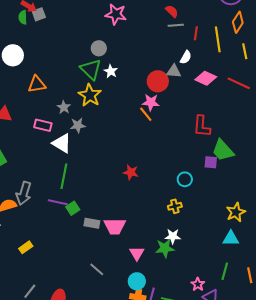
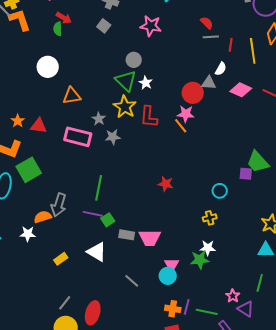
gray square: (39, 14) -> (104, 26), moved, turned -32
pink rectangle: (43, 125) -> (78, 137), size x1.5
red L-shape: (202, 126) -> (149, 117), moved
white triangle: (62, 143) -> (97, 252), moved
cyan circle: (137, 281) -> (168, 276), moved

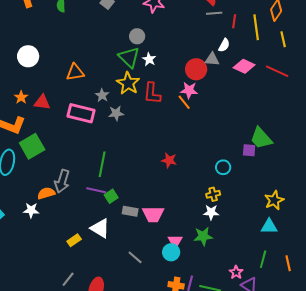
white circle: (48, 67) -> (28, 56), moved
white star: (208, 248) -> (211, 212), moved
yellow rectangle: (61, 259) -> (74, 240), moved

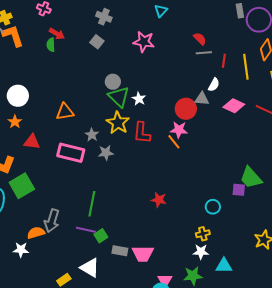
gray circle: (137, 36) -> (113, 82), moved
orange star: (21, 97) -> (15, 122), moved
cyan triangle: (269, 226) -> (224, 266), moved

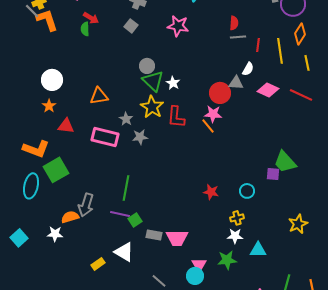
red semicircle: (200, 39) -> (234, 23), turned 48
red star: (159, 200) -> (211, 192), moved

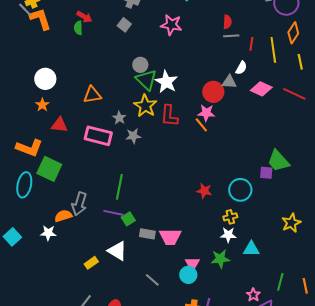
white star: (173, 83) -> (166, 82), size x1.6
green square: (56, 170) -> (49, 169), turned -35
cyan circle: (247, 191) -> (240, 190), size x1.5

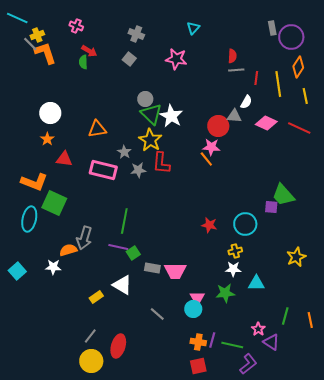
red L-shape: (169, 116) -> (161, 163), moved

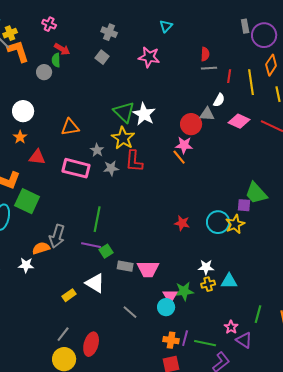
gray circle: (145, 99) -> (44, 72), moved
yellow cross: (235, 251) -> (208, 284), moved
yellow star: (296, 257) -> (235, 224), moved
green star: (225, 293) -> (184, 291), moved

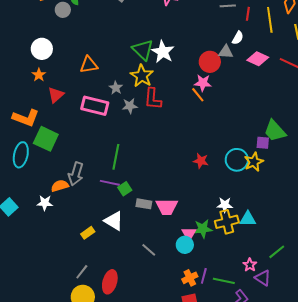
red triangle: (37, 157) -> (56, 95), turned -48
yellow cross: (208, 284) -> (227, 222), size x1.6
green line: (258, 314) -> (277, 252), turned 36
orange cross: (171, 340) -> (190, 278), turned -35

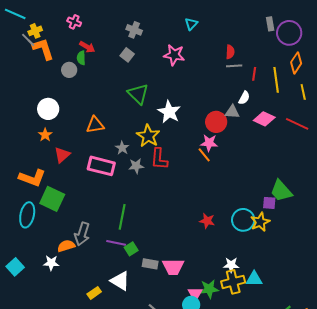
green triangle: (143, 50) -> (138, 94), moved

